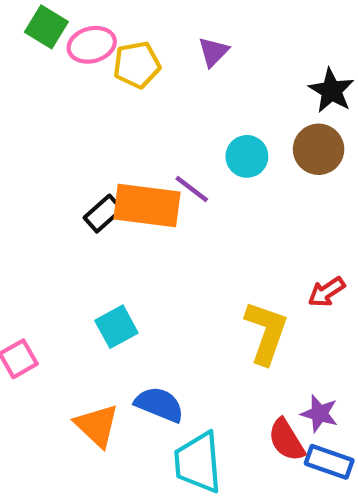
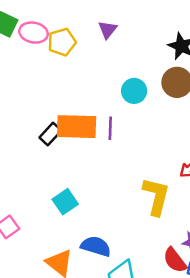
pink ellipse: (92, 45) -> (34, 33), turned 32
purple line: (192, 189) -> (110, 128), moved, turned 60

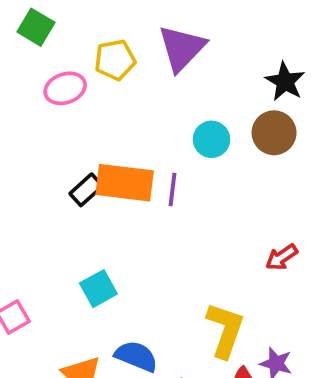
purple triangle: (108, 30) -> (182, 48), size x1.8
pink ellipse: (34, 33) -> (65, 88), moved, turned -36
yellow L-shape: (156, 196) -> (225, 330), moved

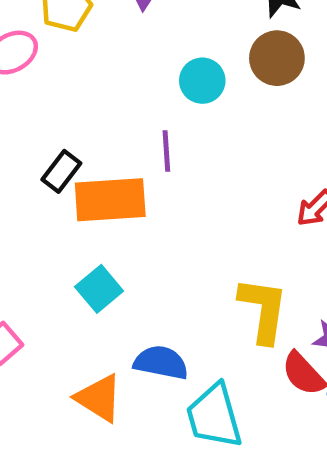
orange rectangle: (125, 183) -> (110, 200), moved

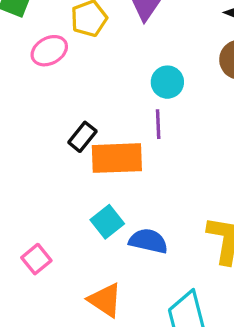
cyan circle: (202, 81) -> (167, 82), moved
blue semicircle: (161, 363) -> (148, 241), moved

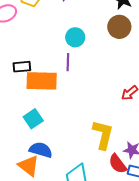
black rectangle: (82, 137) -> (22, 67), turned 42
blue semicircle: (148, 241) -> (41, 150), moved

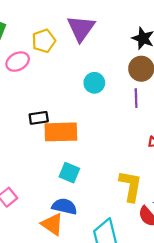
purple line: (68, 62) -> (136, 98), moved
cyan square: (33, 119) -> (69, 173), moved, turned -30

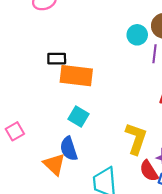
cyan circle: (94, 83) -> (137, 35), moved
blue semicircle: (64, 206) -> (69, 149), turned -130

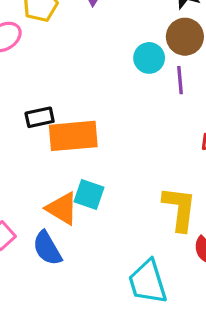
blue semicircle: (69, 149) -> (47, 248), moved
orange triangle: (54, 164) -> (62, 209), moved

